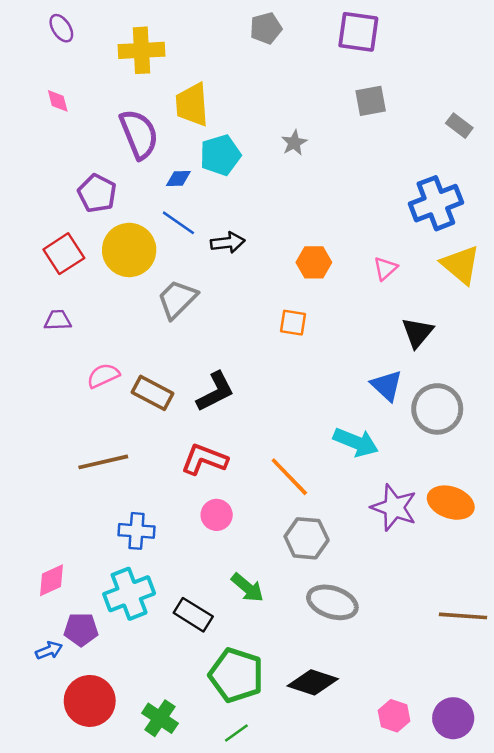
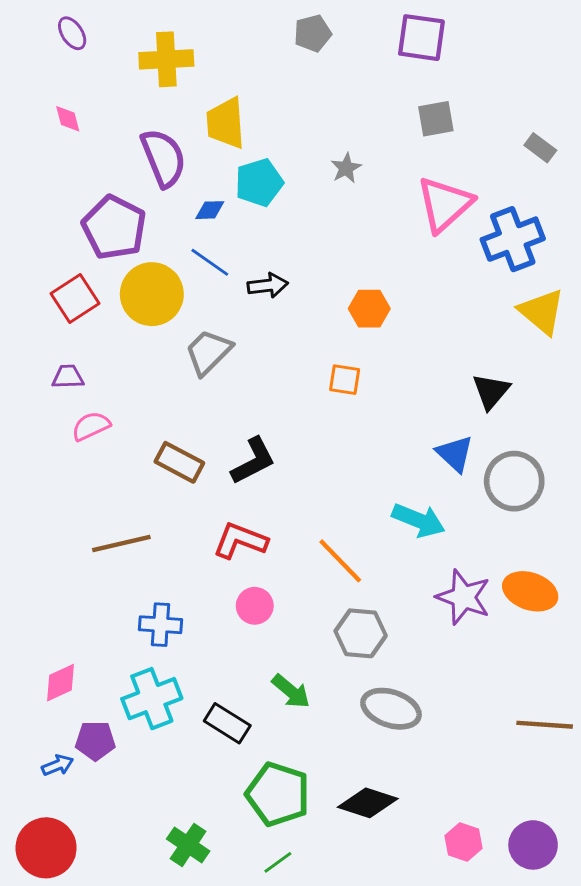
purple pentagon: (97, 193) -> (114, 227), size x1.4
pink triangle: (385, 268) -> (445, 204), moved, size x2.0
pink semicircle: (103, 376) -> (91, 426), moved
red circle: (90, 701) -> (46, 848), moved

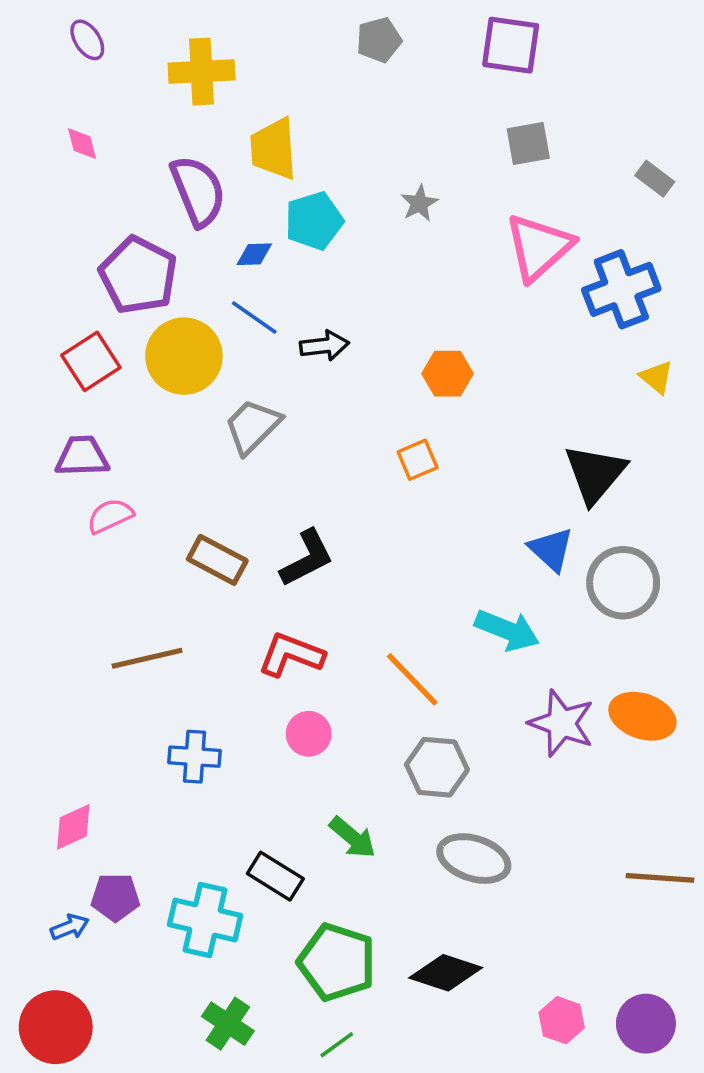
yellow triangle: (542, 312) -> (656, 377), size x0.6
purple trapezoid: (68, 377) -> (82, 456), size x1.4
orange square: (345, 380) -> (418, 460), turned -32
black triangle: (491, 391) -> (595, 474), size x1.4
cyan cross: (152, 699) -> (205, 920), moved, turned 34

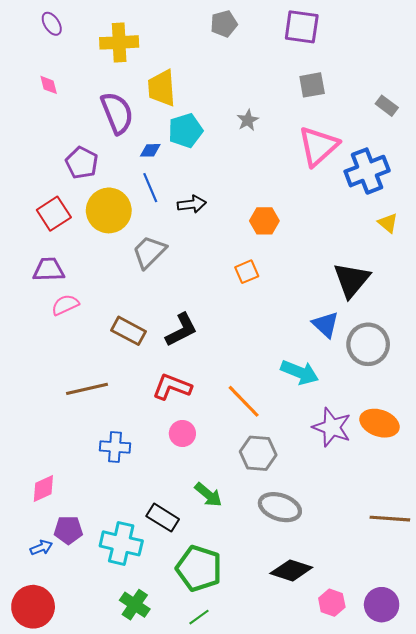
purple pentagon: (138, 275) -> (82, 163), size x0.7
blue line: (254, 317) -> (150, 188), turned 32
black diamond: (446, 973) -> (291, 570), moved

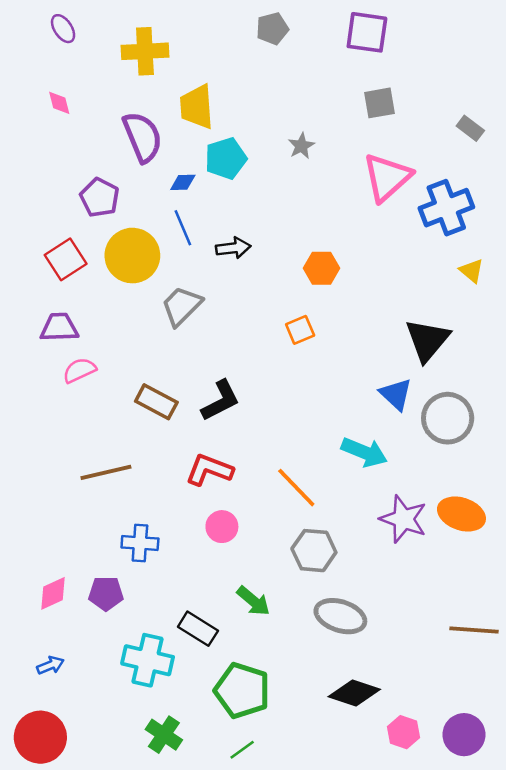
purple pentagon: (68, 530) -> (106, 593), moved

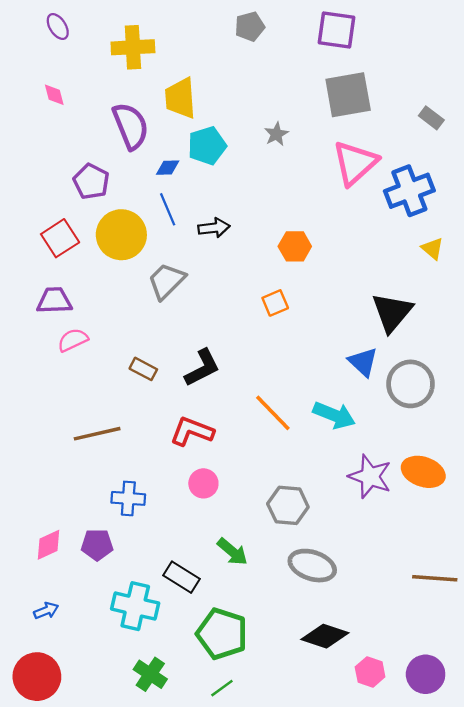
gray square: (379, 103) -> (348, 95), size x1.6
brown rectangle: (156, 402) -> (143, 369), size x0.7
orange line: (296, 488) -> (273, 413), moved

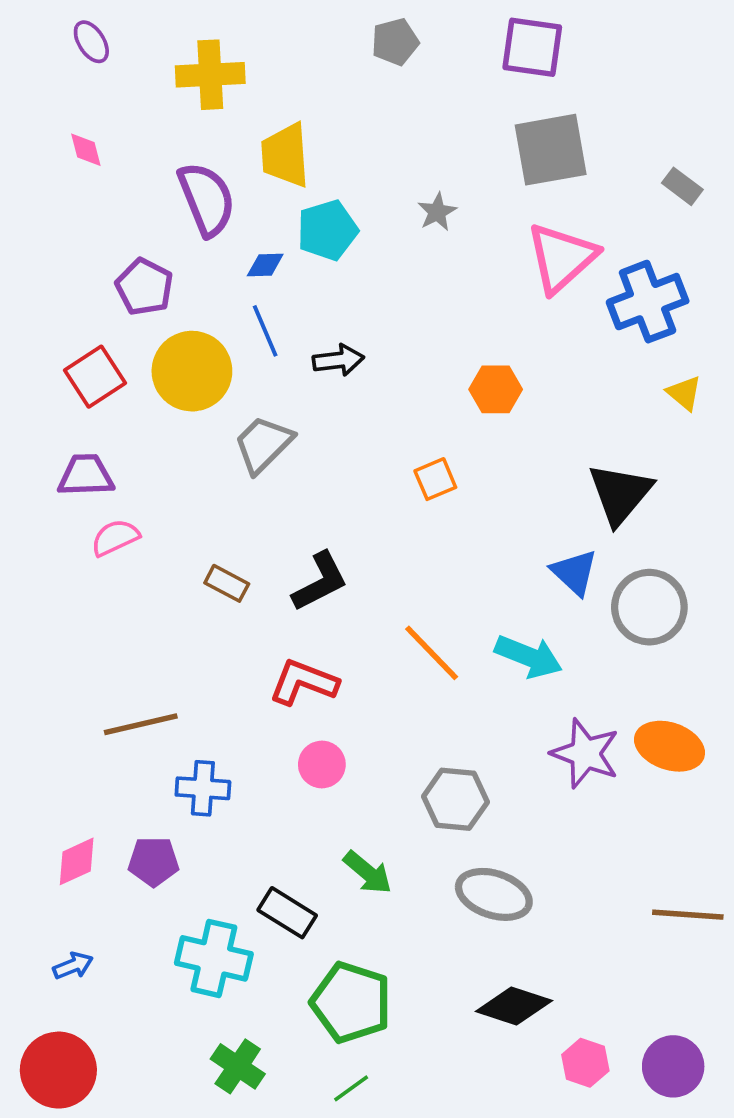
orange hexagon: (295, 246) -> (496, 389), moved
brown line: (97, 434) -> (141, 724), moved

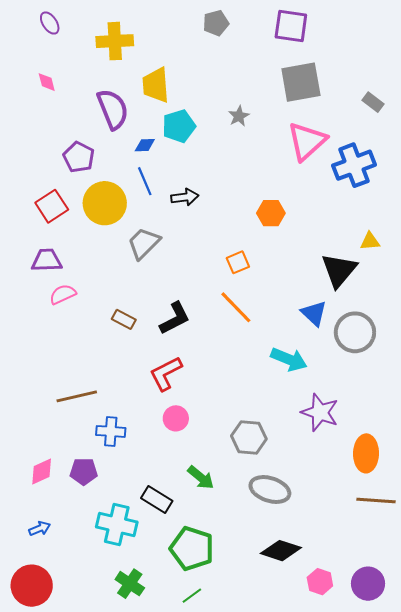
yellow triangle: (684, 393) -> (370, 241), moved, turned -45
orange line: (432, 653) -> (236, 307), moved
red L-shape: (304, 682) -> (166, 373), turned -48
orange ellipse: (670, 746) -> (366, 453), moved, turned 72

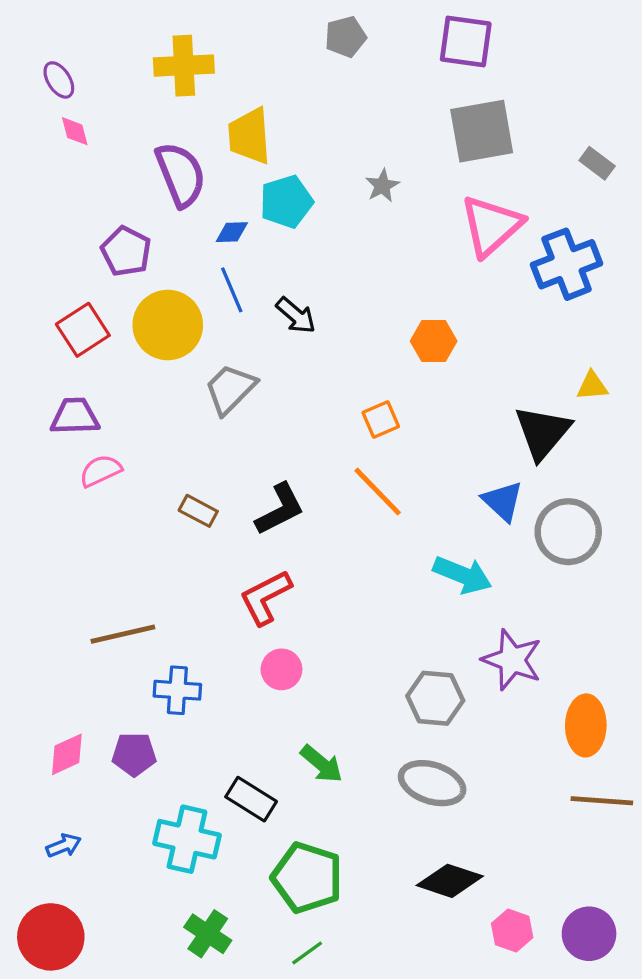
purple ellipse: (50, 23) -> (59, 80), moved
black arrow: (185, 197) -> (296, 315), turned 48
gray hexagon: (249, 437) -> (435, 698), moved

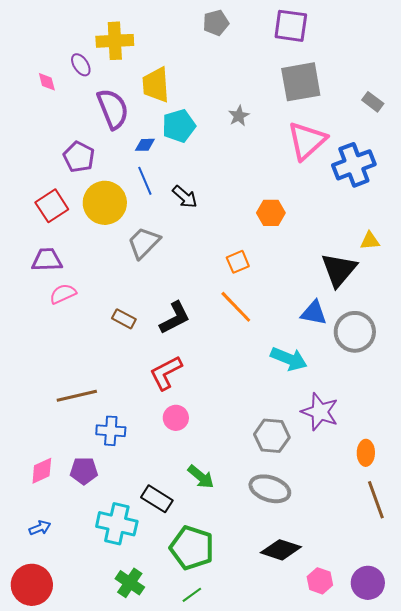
purple ellipse: (59, 80) -> (81, 65), moved
blue triangle: (503, 501) -> (314, 313), turned -32
orange ellipse: (586, 725) -> (366, 453), size x0.7
brown line: (602, 801) -> (376, 500), turned 66

